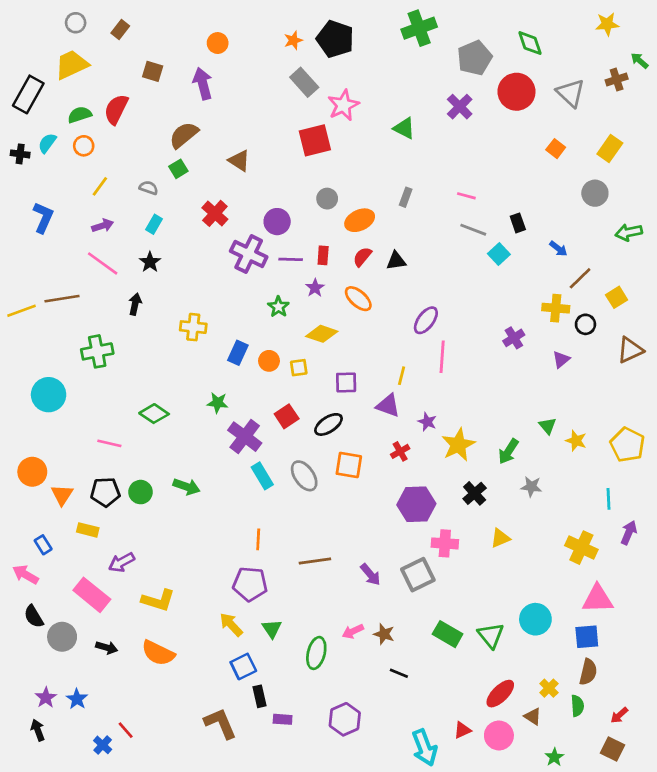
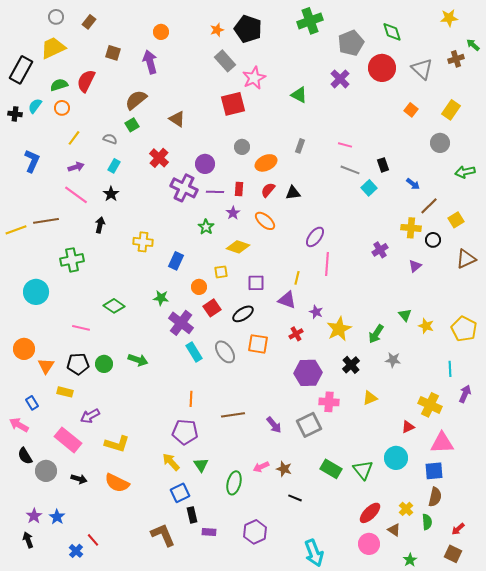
orange circle: (269, 361) -> (199, 287), moved
red triangle: (462, 730) -> (408, 427), moved

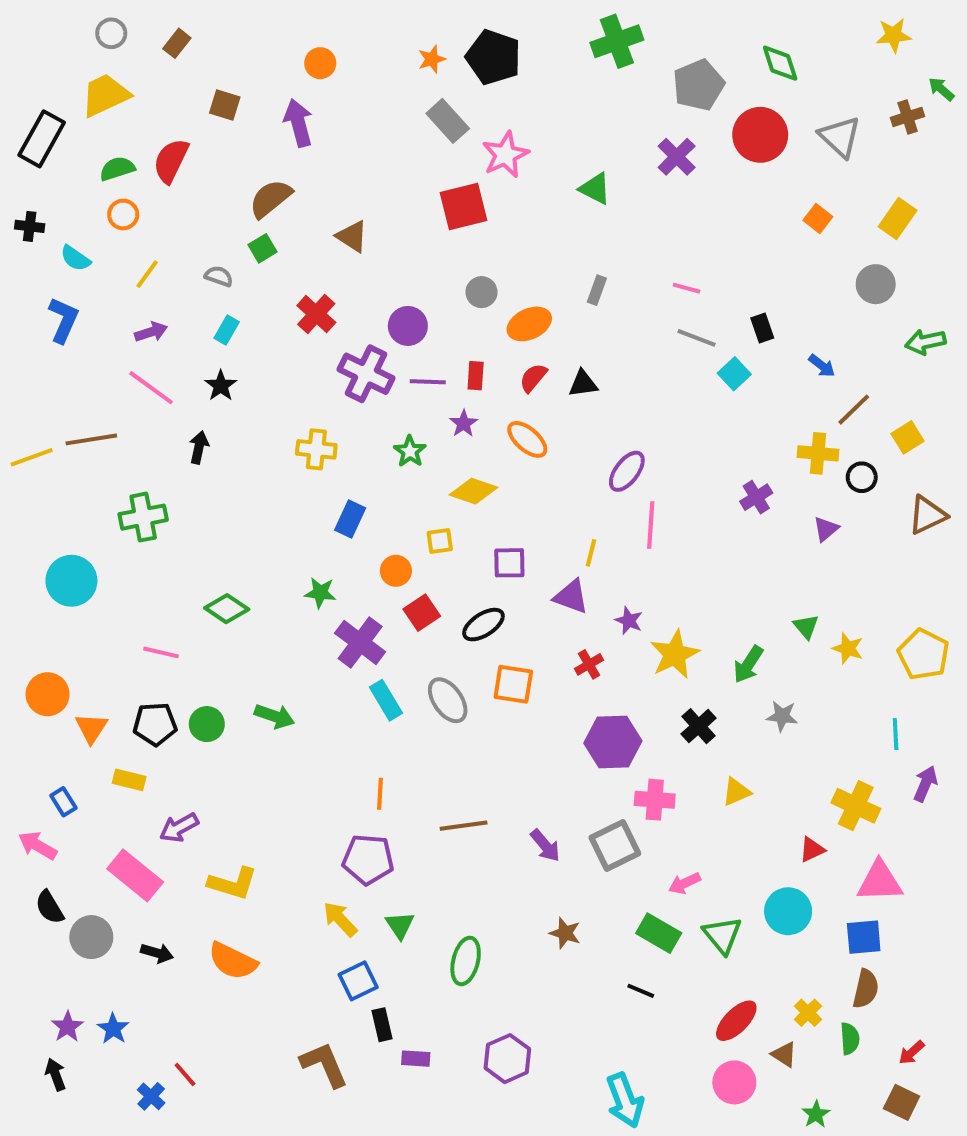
cyan semicircle: (35, 106) -> (75, 258), moved, turned -91
yellow cross: (143, 242) -> (316, 449), moved
pink arrow: (261, 467) -> (685, 883), moved
black line: (295, 498) -> (641, 991), moved

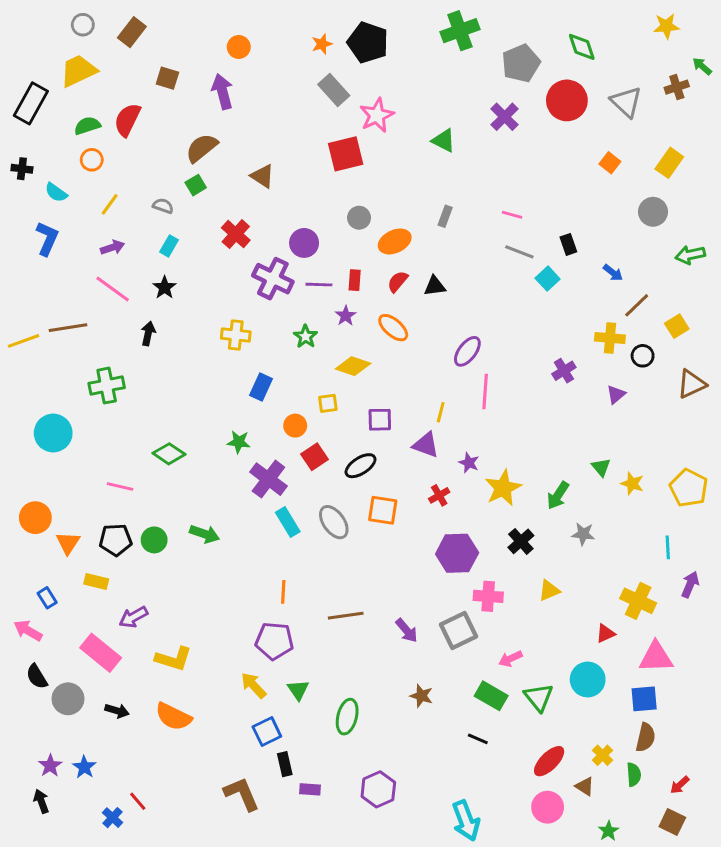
brown rectangle: (177, 43) -> (132, 32), size x1.4

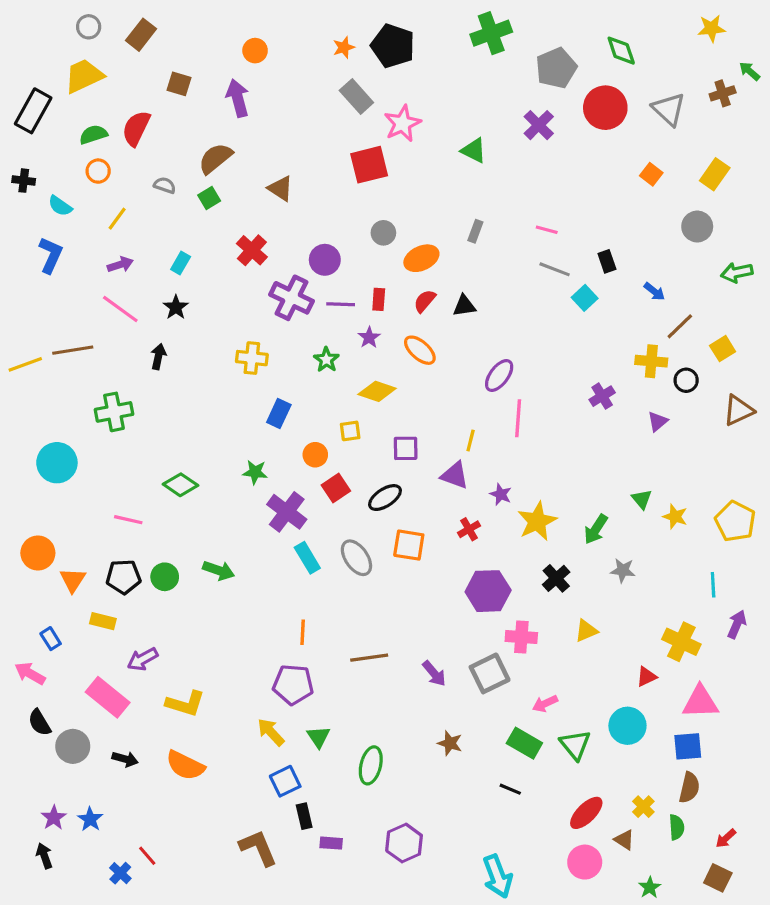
gray semicircle: (163, 206) -> (165, 185), moved

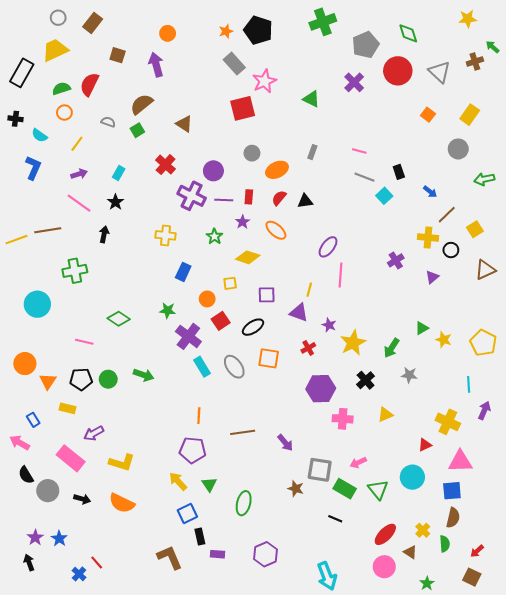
green triangle: (642, 499) -> (422, 328), turned 40
gray square: (490, 673) -> (320, 470), moved, turned 35

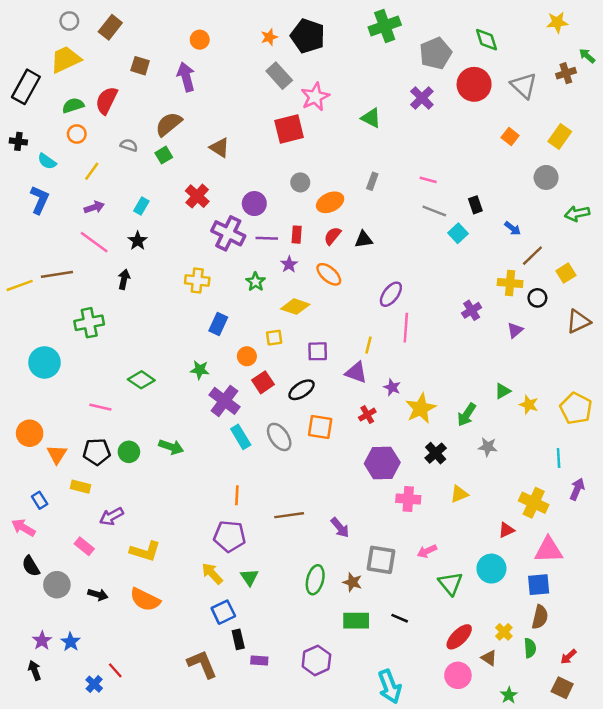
pink rectangle: (71, 458) -> (84, 546), size x0.6
green rectangle: (345, 489) -> (356, 621), moved, turned -30
green ellipse: (244, 503) -> (315, 580), moved

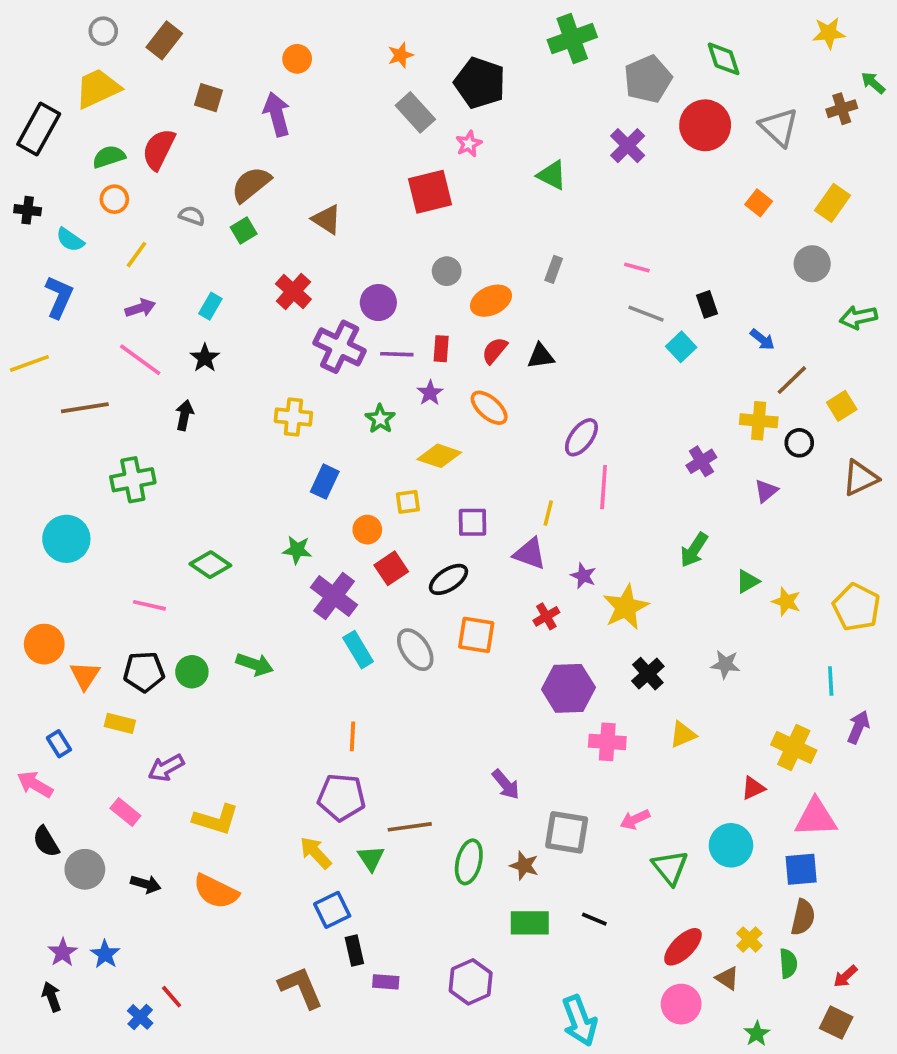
black pentagon: (308, 36) -> (480, 83), moved
pink star: (315, 97) -> (469, 144), size x0.6
yellow line: (20, 285) -> (29, 363), moved
green arrow: (467, 415) -> (694, 550), moved
brown line: (289, 515) -> (410, 827), moved

